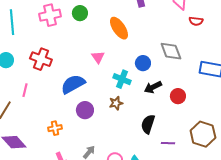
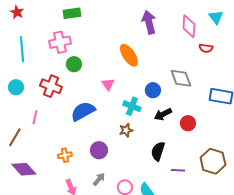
green circle: (80, 13) -> (74, 64), moved
purple circle: (85, 110) -> (99, 150), moved

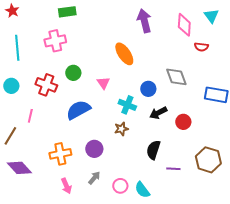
green circle: (74, 64) -> (73, 73), moved
orange cross: (65, 155) -> (60, 154), size x1.5

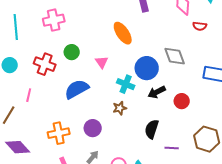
blue circle: (148, 89) -> (147, 68), size x1.5

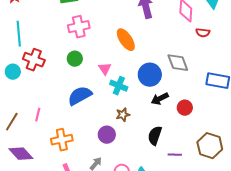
pink cross: (54, 20) -> (79, 27), moved
red cross: (45, 64) -> (34, 60), moved
cyan cross: (126, 84) -> (119, 86), moved
pink line: (29, 95) -> (38, 115), moved
purple circle: (93, 128) -> (107, 135), moved

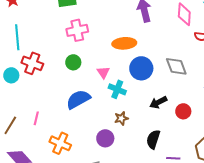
orange ellipse: (126, 40) -> (124, 43), turned -60
blue circle: (150, 75) -> (141, 68), moved
orange cross: (62, 140) -> (60, 143), turned 35

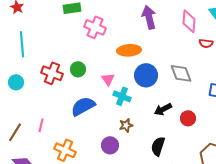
pink cross: (77, 30) -> (95, 27), moved, turned 35
red cross: (32, 63) -> (52, 73), moved

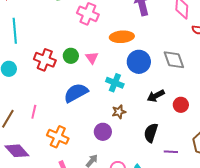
pink triangle: (108, 79) -> (92, 58), moved

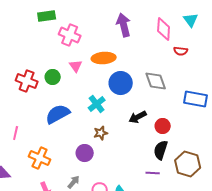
pink triangle: (92, 58) -> (76, 66), moved
cyan cross: (115, 83) -> (97, 104), turned 30
black semicircle: (151, 133) -> (161, 150), moved

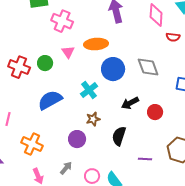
black semicircle: (161, 150) -> (119, 136), moved

